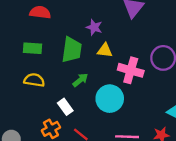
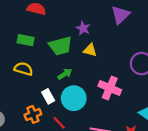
green trapezoid: (72, 50) -> (60, 46), turned 60
pink cross: (131, 70) -> (110, 88), moved
cyan circle: (110, 99) -> (74, 98), moved

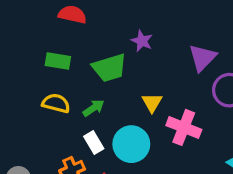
purple triangle: (120, 15) -> (202, 58), moved
yellow triangle: (90, 50) -> (152, 103), moved, turned 48
green arrow: (65, 74) -> (94, 108), moved

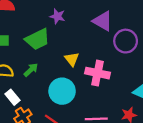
purple triangle: (202, 58) -> (103, 21), turned -35
white rectangle: (94, 143) -> (13, 97), moved

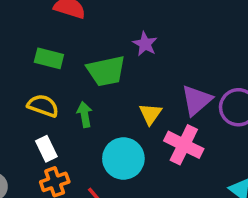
purple triangle: (103, 21) -> (197, 100), moved, turned 35
green arrow: (31, 70) -> (85, 114), turned -70

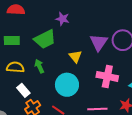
pink cross: (184, 145) -> (107, 76), moved

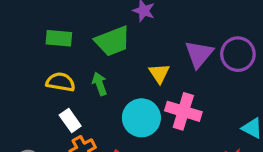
pink cross: (107, 76) -> (183, 111), moved

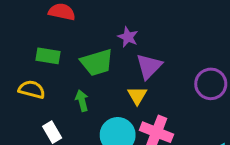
purple triangle: (199, 54) -> (149, 66), moved
yellow semicircle: (61, 82) -> (32, 89), moved

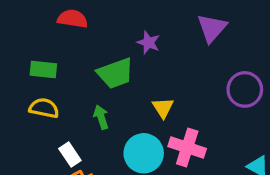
green rectangle: (48, 56) -> (43, 70), moved
purple triangle: (149, 66) -> (212, 28), moved

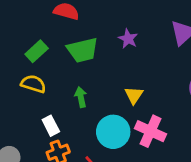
green rectangle: (43, 70) -> (37, 51), turned -55
green trapezoid: (115, 73) -> (83, 50), moved

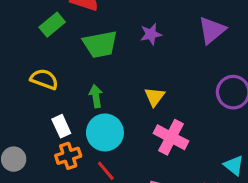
purple star: (128, 39) -> (151, 34), turned 30
green rectangle: (37, 51) -> (52, 25), moved
cyan circle: (113, 132) -> (105, 132), moved

